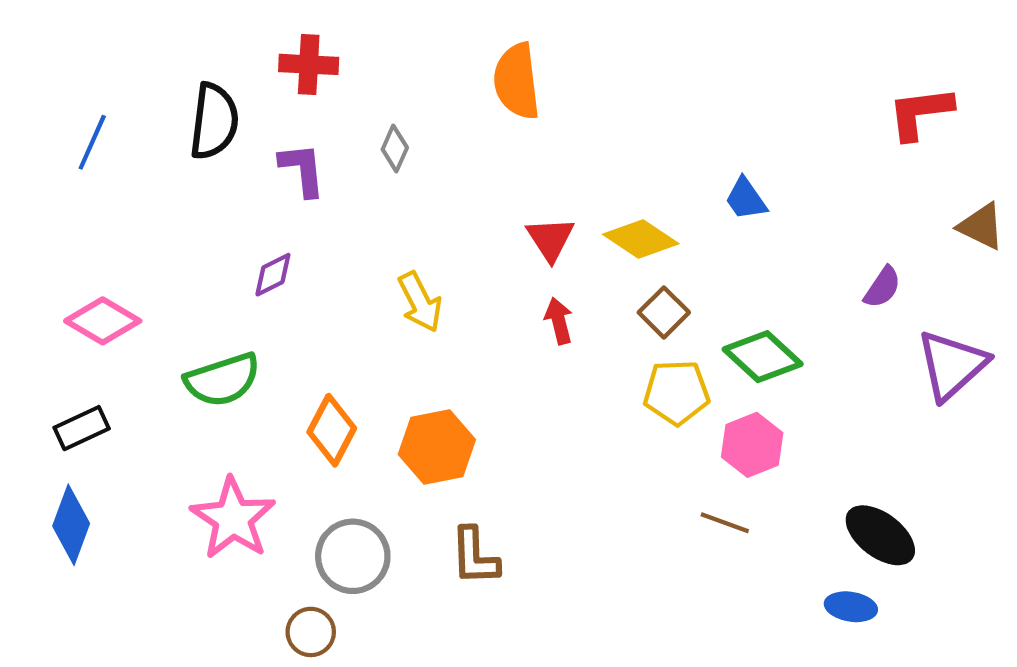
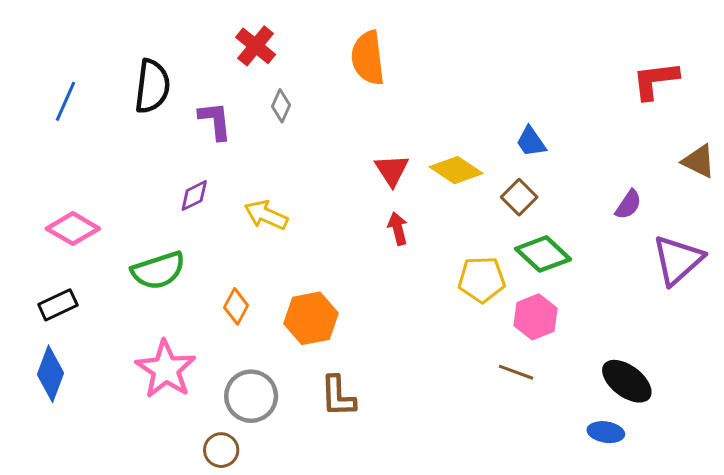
red cross: (309, 64) -> (256, 46), moved, turned 36
yellow arrow: (420, 302) -> (266, 215), moved, turned 141
brown square: (664, 312) -> (519, 197), moved
orange diamond: (332, 430) -> (236, 306), size x0.7

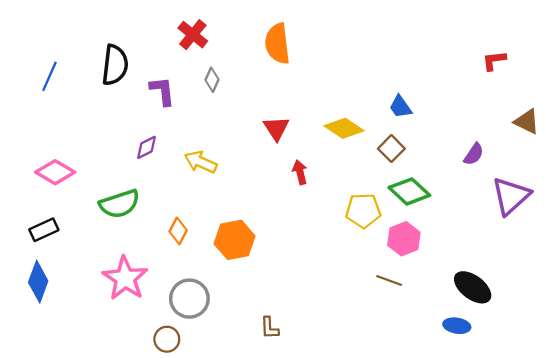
red L-shape: (655, 80) -> (494, 61), size x0.7
red triangle: (392, 170) -> (276, 128), moved
brown L-shape: (338, 396) -> (270, 328), moved, size x0.7

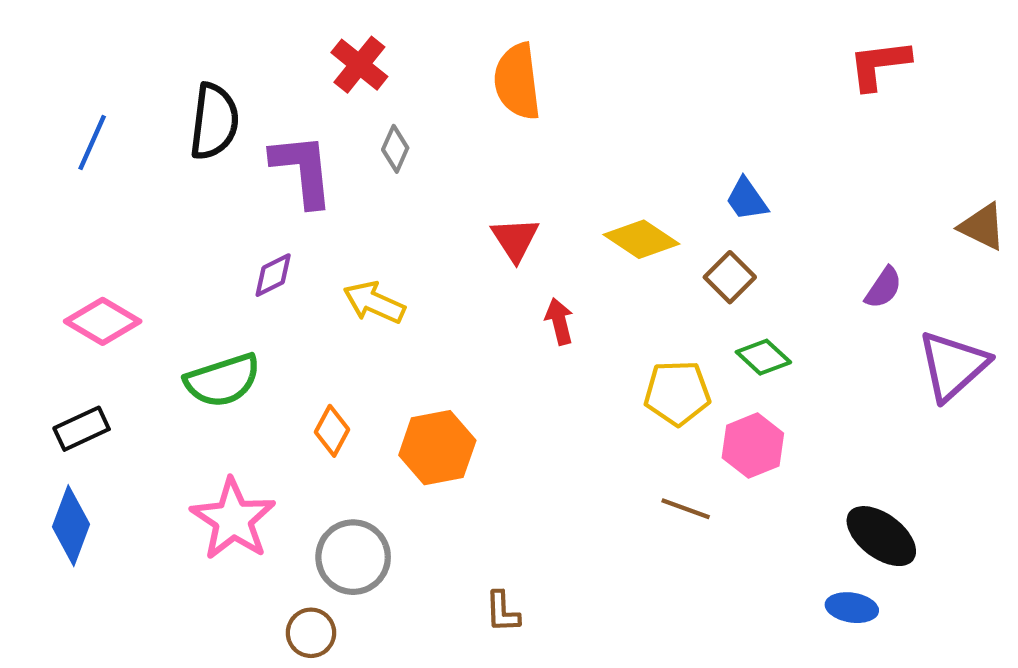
red L-shape: (494, 61) -> (879, 65), moved, size x1.4
purple L-shape: (162, 91) -> (303, 170), size x1.4
green diamond: (409, 191) -> (763, 357), size x0.7
brown line: (389, 281) -> (686, 509), moved

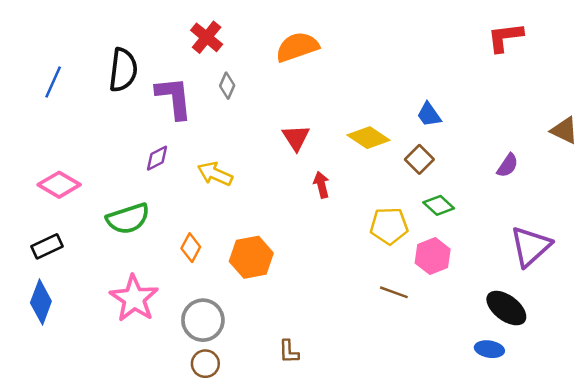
orange semicircle: (517, 81) -> (297, 47), turned 78
purple triangle: (953, 366) -> (531, 246), moved
brown circle: (311, 633) -> (205, 364), moved

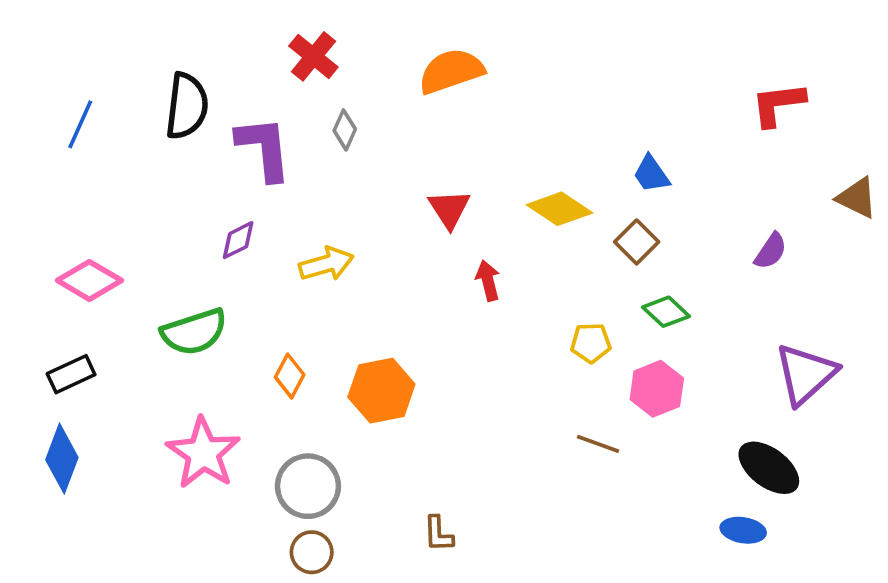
red L-shape: (505, 37) -> (778, 104), moved
yellow arrow: (215, 174) -> (326, 264), turned 140
yellow pentagon: (389, 226) -> (591, 343), size x0.7

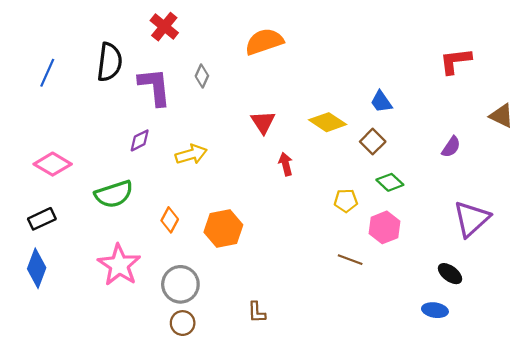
red cross: (313, 56) -> (164, 27), moved
black ellipse: (769, 468) -> (450, 274), size x0.7

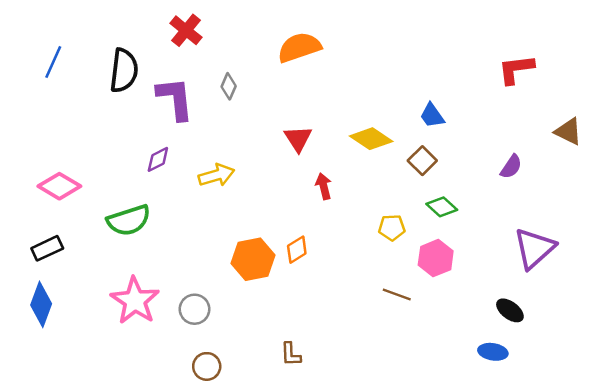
blue line: (47, 73) -> (53, 62), moved
orange diamond: (170, 220) -> (297, 250), moved, turned 30
gray circle: (180, 284) -> (195, 309), moved, size x0.7

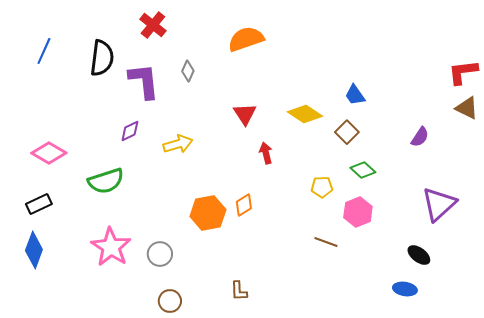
red L-shape: (516, 69) -> (463, 72), moved

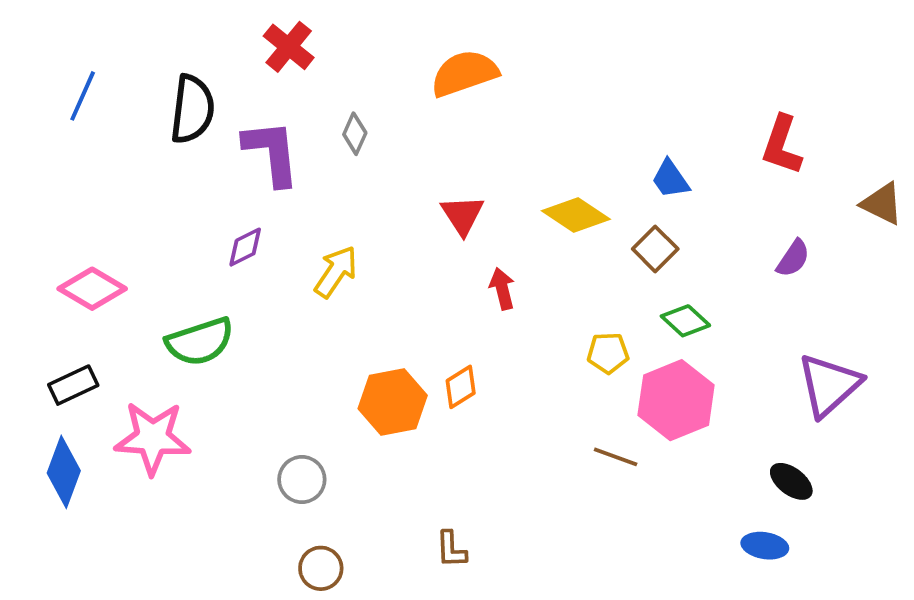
red L-shape: (463, 72) -> (782, 145), moved, turned -64
yellow arrow: (178, 144) -> (336, 272), turned -40
pink hexagon: (358, 212) -> (676, 400), size x1.4
pink star: (111, 247) -> (153, 438), moved, turned -30

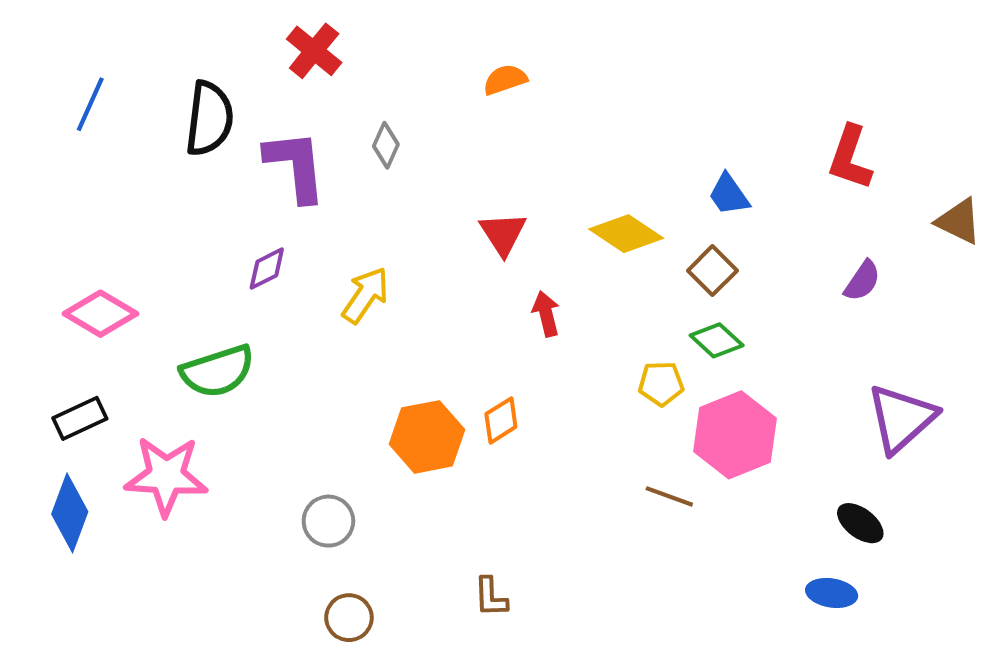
orange semicircle: (464, 73) -> (505, 80), size x0.6
green diamond: (685, 321) -> (717, 340), moved

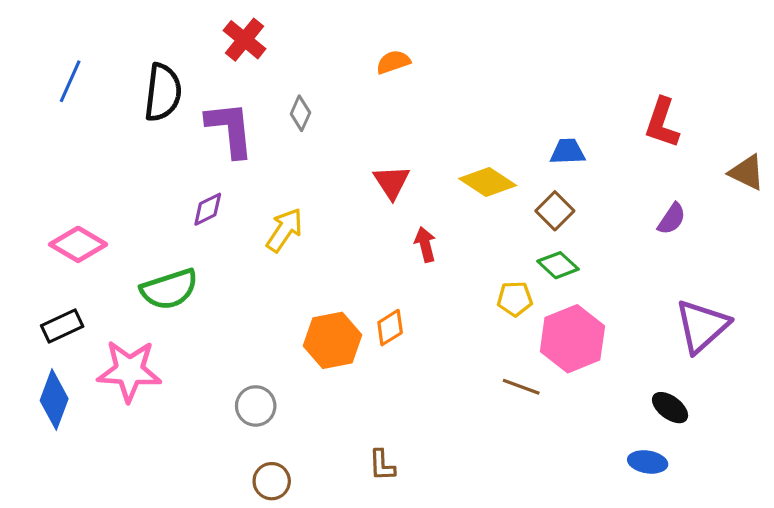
blue trapezoid: (729, 195) -> (568, 152), turned 123

